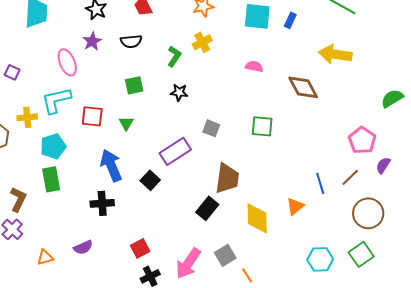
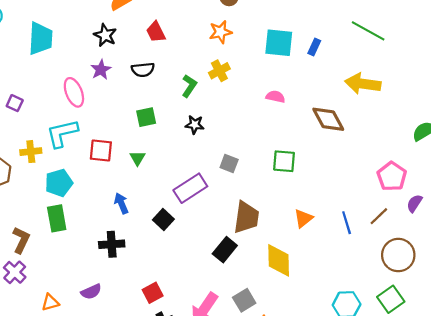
blue arrow: (111, 165) -> (121, 203), size x0.6
orange triangle: (295, 206) -> (303, 218), moved

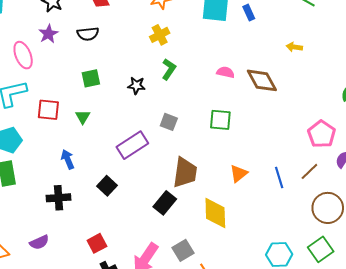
blue rectangle: (314, 47) -> (249, 13), turned -49
yellow arrow: (363, 84) -> (294, 47), size x0.5
green L-shape: (189, 86) -> (169, 69), moved
pink semicircle: (275, 97) -> (225, 72), moved
black square: (163, 219) -> (107, 186), moved

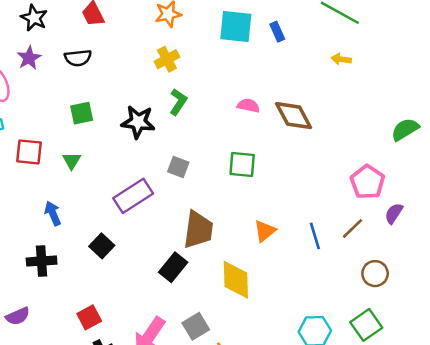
yellow arrow: (294, 47) -> (341, 59), moved
black star: (136, 85) -> (138, 122), size x1.5
brown circle: (328, 208) -> (375, 274), size x0.7

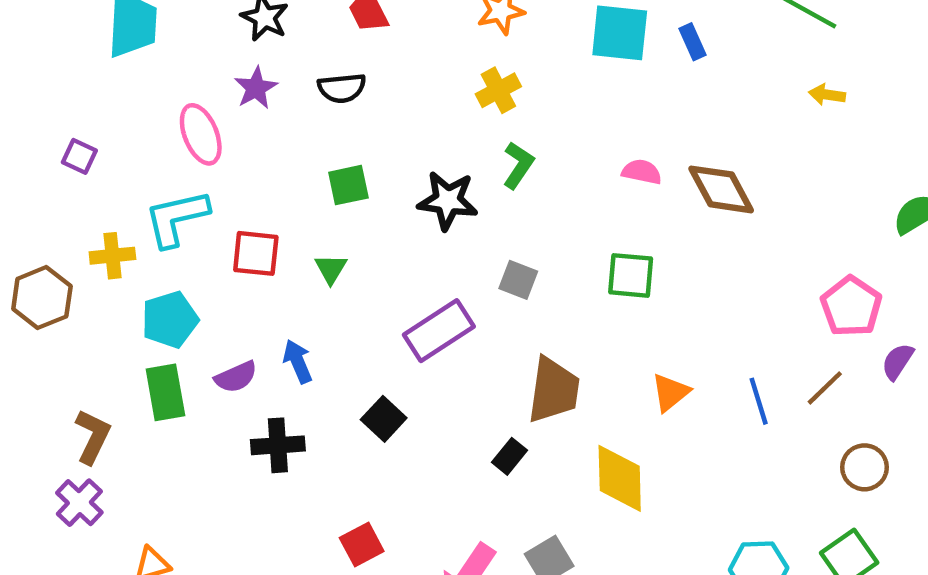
yellow arrow: (341, 59) -> (827, 95), moved
black rectangle: (173, 267) -> (509, 456), size x0.7
purple semicircle: (18, 316) -> (236, 377), moved

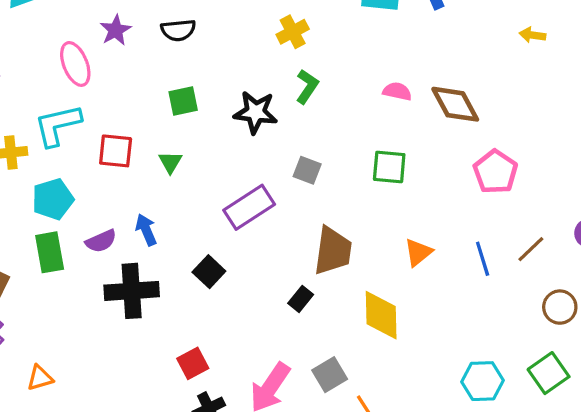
pink pentagon: (851, 306) -> (495, 172), moved
black cross: (278, 445) -> (132, 291), size x1.4

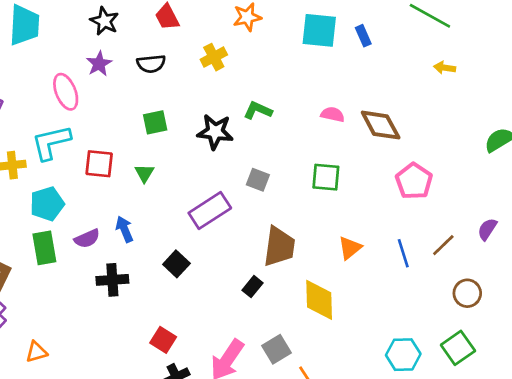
yellow cross: (293, 32) -> (214, 57), moved
green L-shape: (307, 87) -> (258, 110), turned -100
black cross: (132, 291) -> (112, 280), size x0.7
red square: (193, 363) -> (163, 340), turned -30

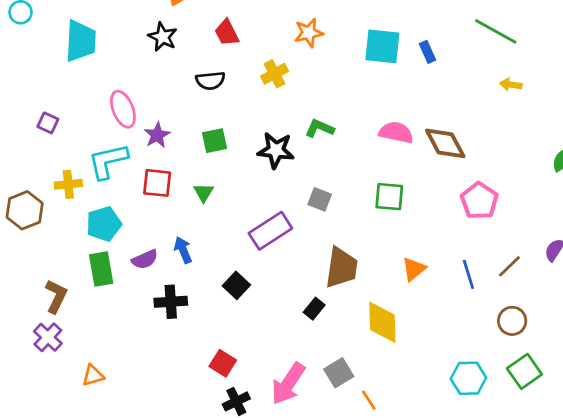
purple star: (99, 64) -> (157, 135), moved
pink semicircle: (333, 114) -> (396, 132), size x1.4
brown circle: (467, 293) -> (512, 321), moved

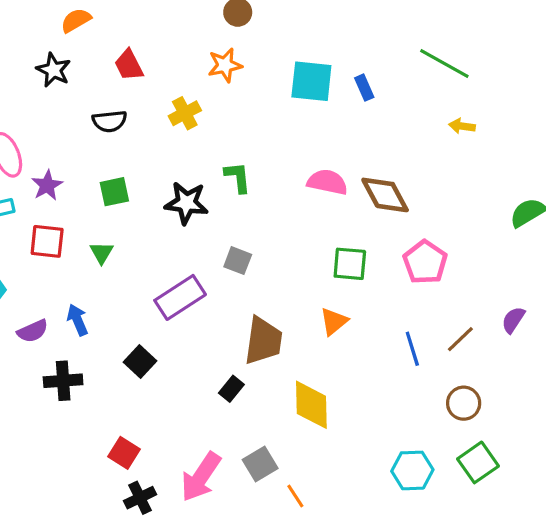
green L-shape: (320, 128) -> (238, 177), turned 60
green square: (389, 197) -> (350, 264), moved
orange triangle: (414, 269) -> (334, 321), moved

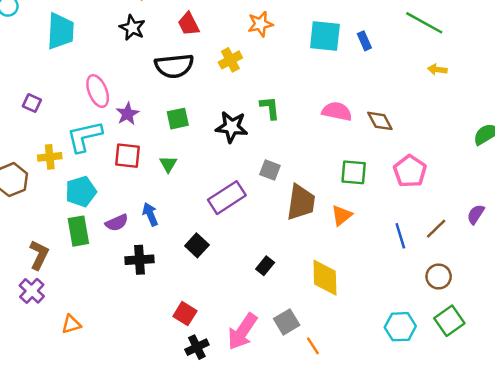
black semicircle: (110, 121) -> (174, 66), size x1.5
brown diamond: (385, 195) -> (380, 121), size x0.7
brown trapezoid: (263, 341) -> (301, 202), moved

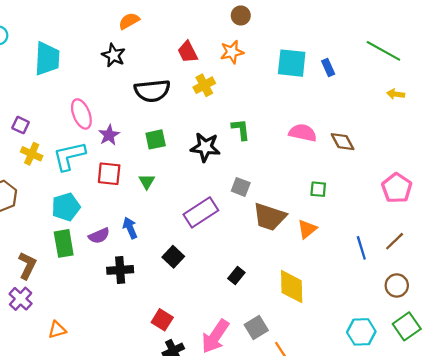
red trapezoid: (189, 24) -> (188, 52), moved
yellow cross: (50, 157) -> (32, 154), moved, turned 30
pink pentagon: (410, 171) -> (397, 188), moved
green square: (354, 172) -> (318, 189), size x0.7
brown trapezoid: (301, 202) -> (270, 217), turned 100

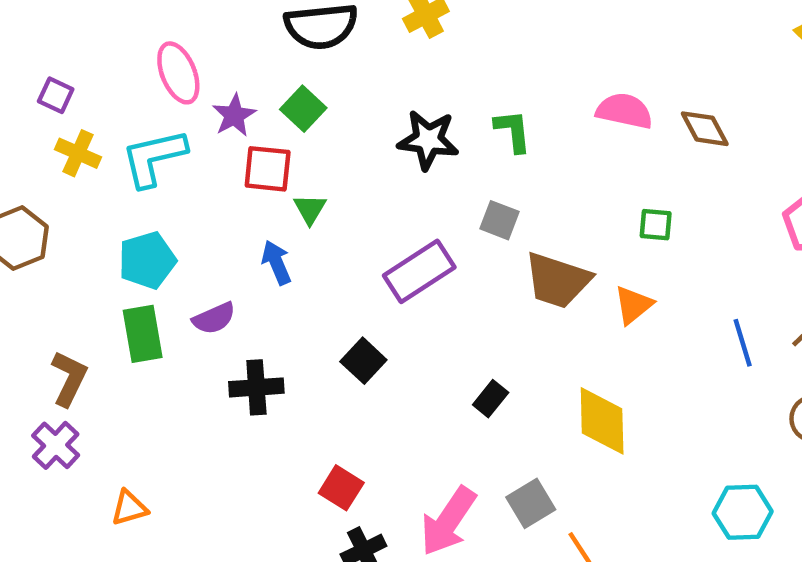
green L-shape: (241, 129) -> (513, 131), moved
green square: (156, 139) -> (303, 109), moved, turned -35
red square: (109, 174) -> (268, 169), moved
blue arrow: (130, 228) -> (276, 263), moved

